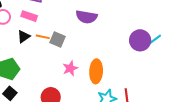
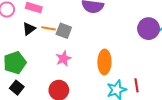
pink star: (70, 68) -> (64, 59), moved

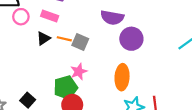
purple circle: (149, 29) -> (131, 39), moved
green pentagon: (15, 63) -> (66, 87), moved

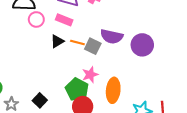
purple semicircle: (112, 18) -> (112, 36), moved
orange ellipse: (122, 77) -> (113, 90), moved
green pentagon: (66, 87) -> (77, 90), turned -30

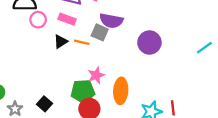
purple semicircle: (112, 36) -> (111, 21), moved
gray square: (93, 46) -> (100, 32), moved
green pentagon: (77, 90) -> (83, 91), turned -30

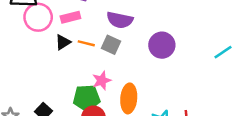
pink rectangle: (67, 19) -> (70, 17), turned -35
pink circle: (38, 20) -> (38, 17), size x1.5
gray square: (100, 32) -> (111, 45), moved

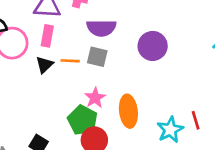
pink rectangle: (70, 17) -> (47, 36), turned -54
green pentagon: (87, 98) -> (83, 120), turned -30

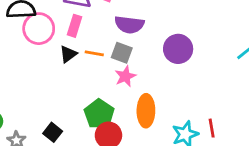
pink star: (95, 98) -> (125, 76), moved

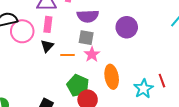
orange line: (94, 53) -> (68, 55), moved

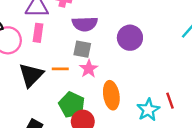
black triangle: (47, 46) -> (31, 75), moved, size x1.6

